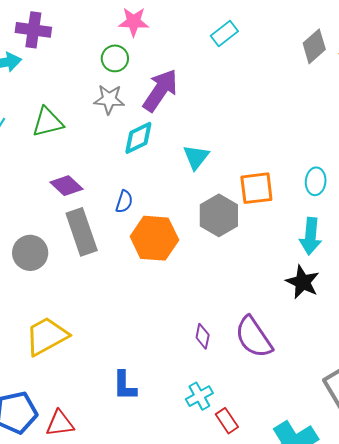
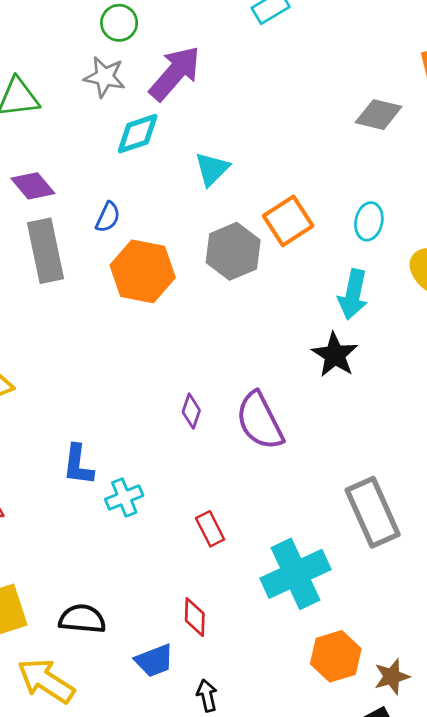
gray diamond: (314, 46) -> (379, 115), moved, turned 48
orange square: (256, 188) -> (288, 221), turned -33
cyan cross: (199, 396) -> (124, 497), moved

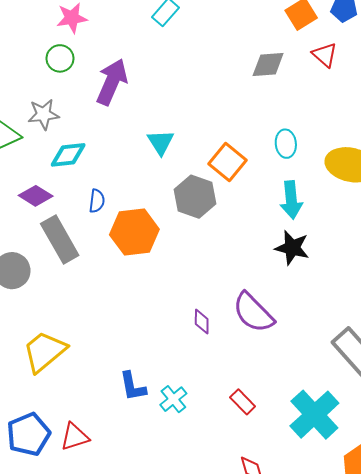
gray star: (105, 77) -> (44, 114), moved
cyan diamond: (138, 134) -> (68, 155), moved, turned 30

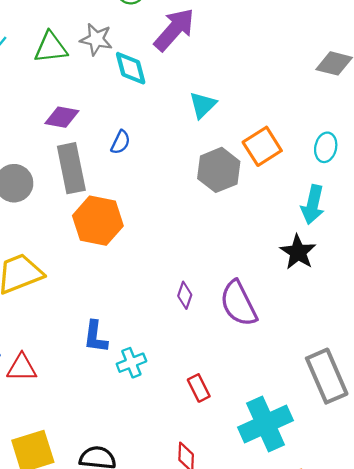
cyan diamond: (68, 155) -> (131, 68), moved, turned 63
purple diamond: (36, 196) -> (62, 117), turned -40
orange hexagon: (134, 232) -> (98, 221), moved

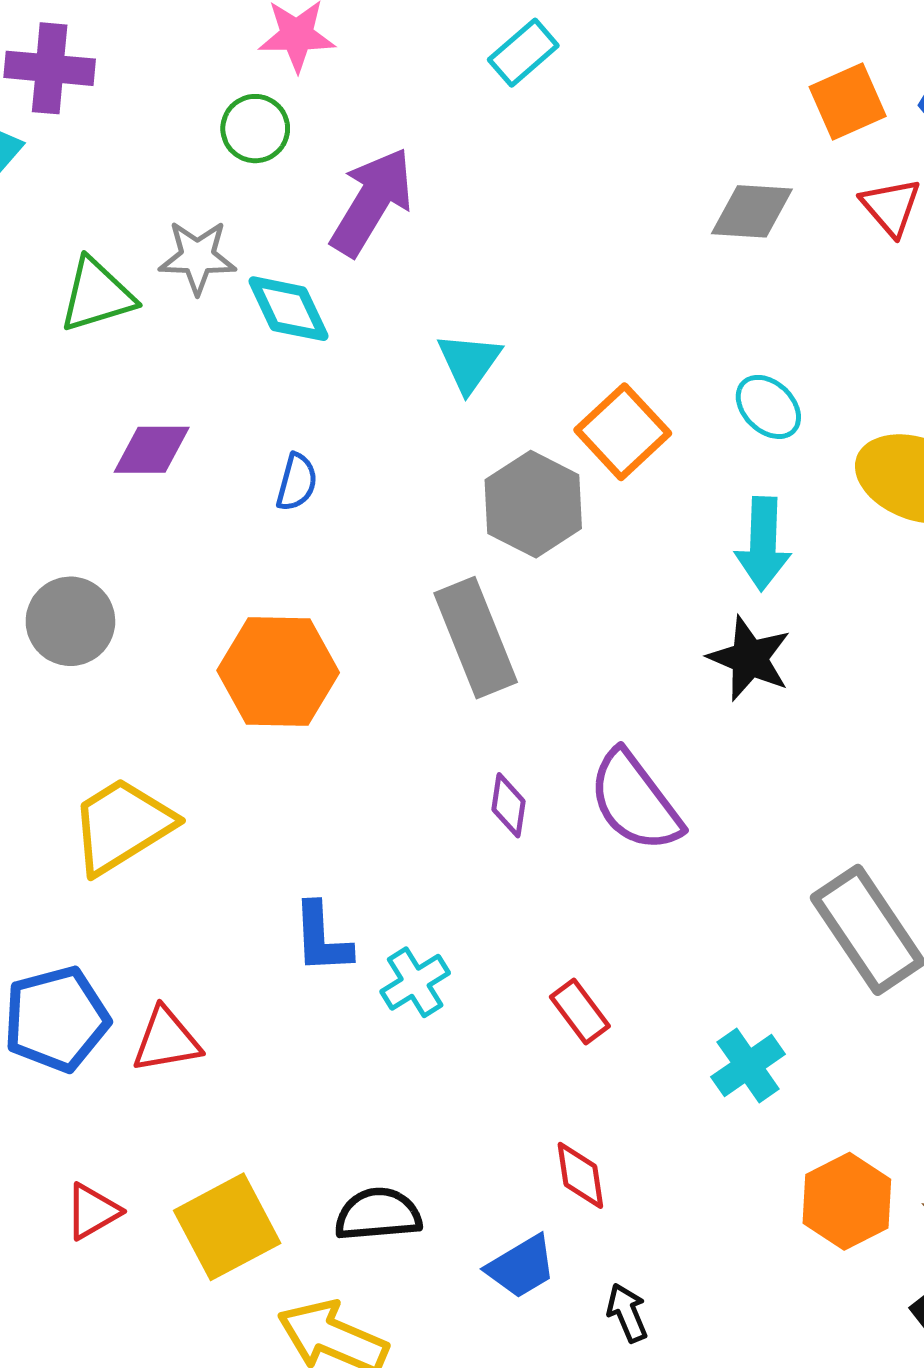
cyan ellipse: (326, 147) -> (768, 407), turned -48
gray rectangle: (71, 168) -> (476, 638), moved
cyan cross: (266, 424) -> (748, 1066), size x0.6

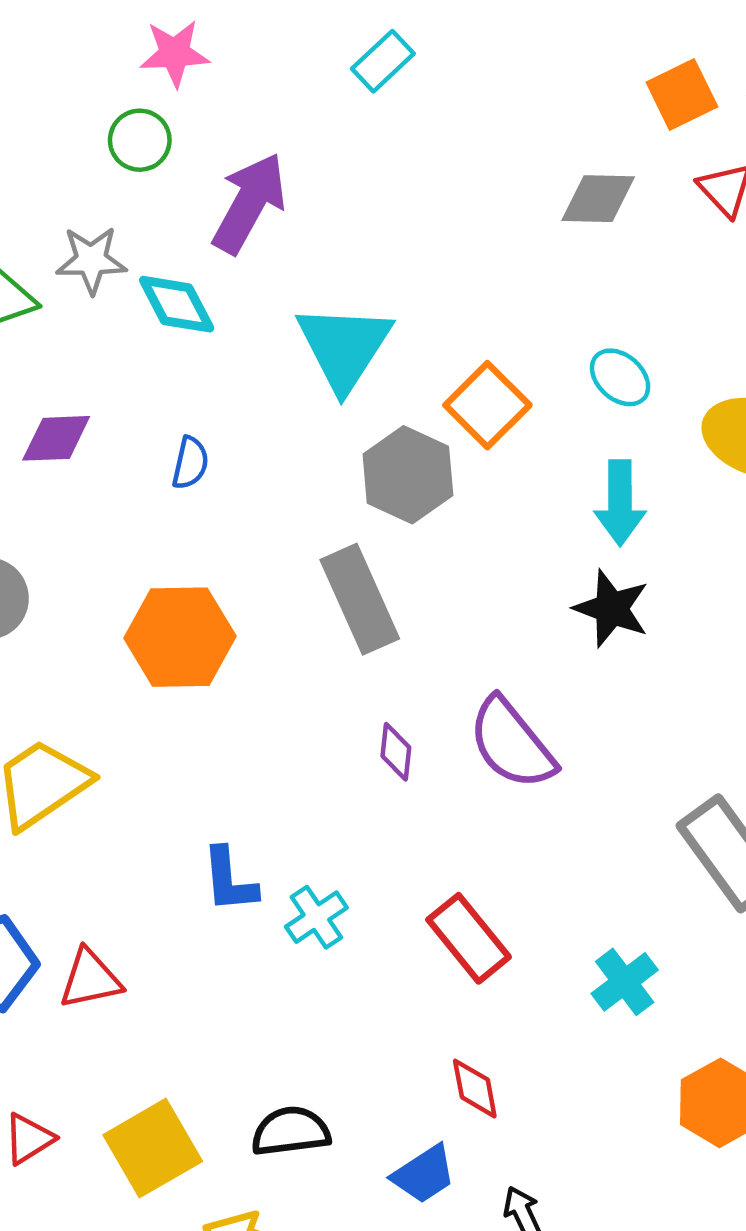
cyan triangle: (469, 362) -> (344, 347), size x1.6
red rectangle: (580, 1012) -> (469, 938), size x1.5

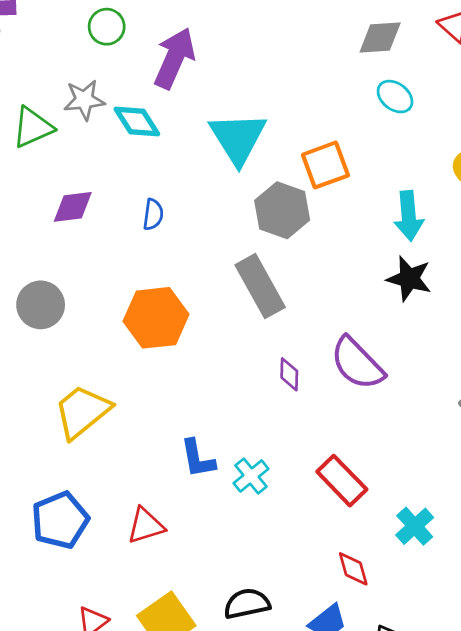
cyan ellipse: (620, 377) -> (395, 97), moved
orange square: (487, 405) -> (325, 165), turned 30
red triangle: (90, 979) -> (146, 526), moved
cyan cross: (625, 982) -> (415, 526), moved

